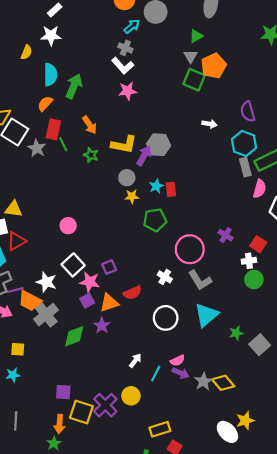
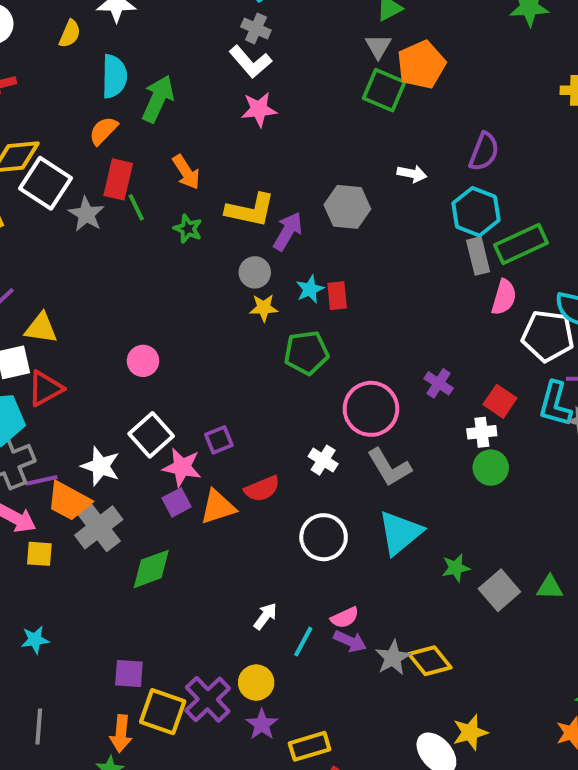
purple semicircle: (248, 112) -> (484, 152), turned -144
gray hexagon: (159, 145) -> (347, 207), moved
purple star: (102, 326) -> (262, 724), moved
yellow square: (18, 349) -> (39, 554), moved

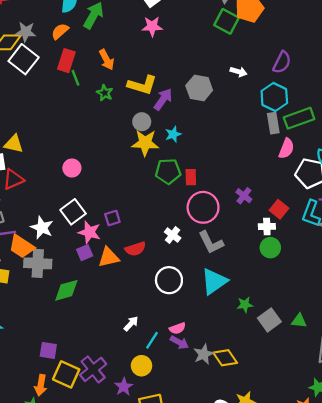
gray star: (86, 214) -> (26, 32), moved, turned -30
red rectangle: (337, 296) -> (191, 177), moved
yellow star: (264, 308) -> (145, 143), size x1.6
gray cross: (99, 527) -> (38, 263), turned 36
yellow circle: (256, 683) -> (141, 366), moved

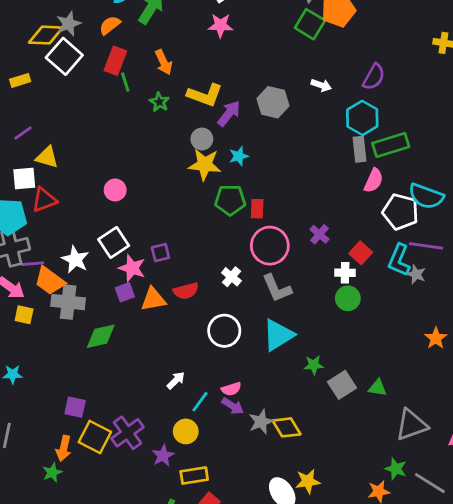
gray star: (26, 32) -> (69, 24), turned -30

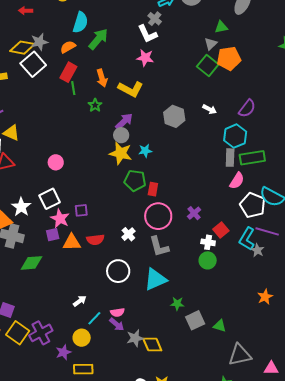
yellow L-shape: (205, 95) -> (131, 89), moved
purple arrow: (229, 113) -> (124, 121), moved

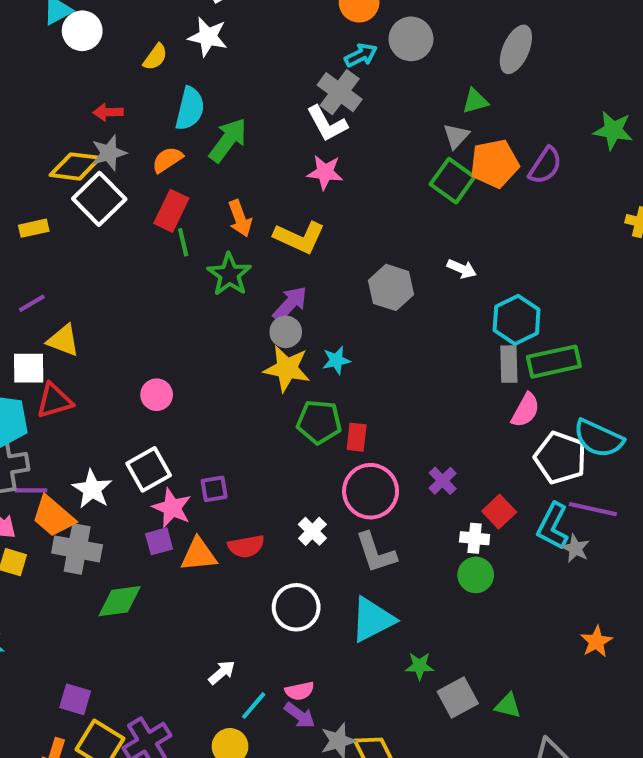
red arrow: (26, 11) -> (108, 112), moved
gray cross: (155, 19) -> (340, 92), size x1.5
green star: (95, 105) -> (229, 274), size x1.5
purple semicircle: (247, 108) -> (545, 166), moved

